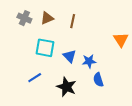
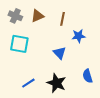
cyan square: (45, 48) -> (19, 44), moved
blue star: (89, 61) -> (79, 36), moved
blue line: (35, 78) -> (28, 83), moved

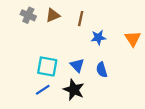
cyan square: (19, 44) -> (47, 66), moved
blue triangle: (59, 53) -> (77, 65), moved
blue semicircle: (88, 76) -> (102, 70), moved

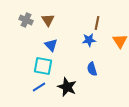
brown triangle: (53, 15) -> (48, 20), turned -40
brown line: (81, 19) -> (97, 23), moved
blue triangle: (77, 65) -> (51, 45), moved

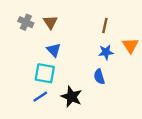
blue star: (89, 40) -> (106, 52), moved

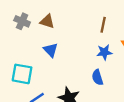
brown triangle: (50, 22) -> (47, 21), turned -40
cyan square: (45, 73) -> (22, 74), moved

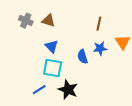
cyan square: (22, 74) -> (53, 68), moved
blue semicircle: (97, 77) -> (82, 57), moved

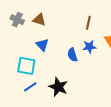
cyan square: (53, 68) -> (26, 66), moved

